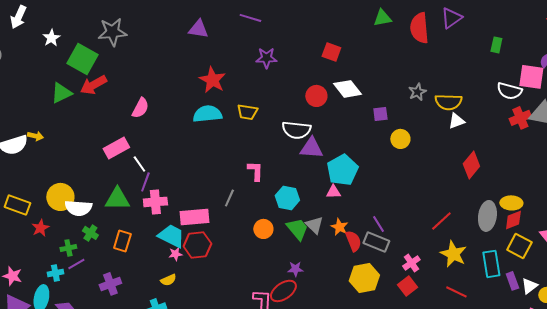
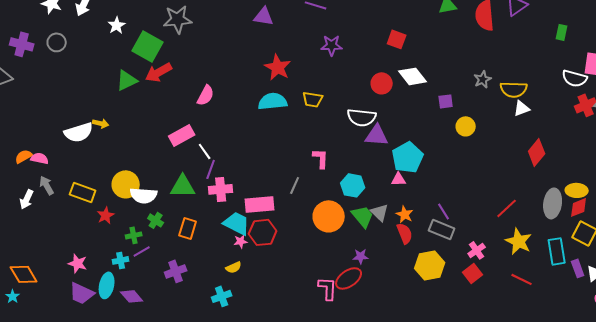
orange circle: (263, 229) -> (329, 216), size x1.6
red semicircle: (353, 241) -> (405, 233), moved

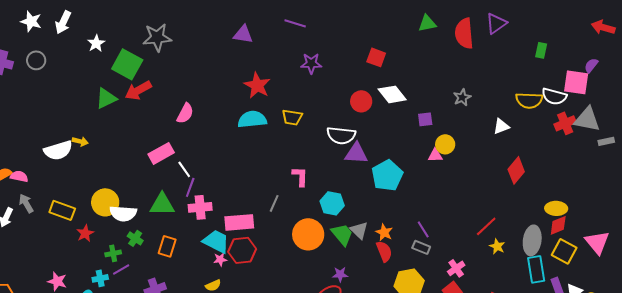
yellow semicircle: (514, 89) -> (529, 100), moved
pink triangle: (399, 179) -> (435, 155), moved
gray ellipse: (553, 203) -> (532, 240), moved
gray rectangle: (442, 229) -> (421, 247), size x0.7
yellow star: (519, 241) -> (497, 246), moved, size x0.6

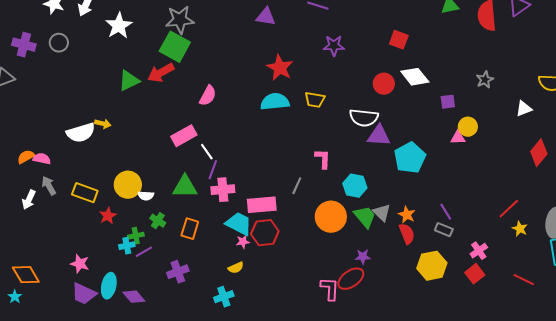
white star: (96, 43) -> (119, 26), size x1.5
green square: (127, 64) -> (175, 47), moved
white semicircle: (123, 213) -> (146, 196), size x0.6
cyan cross: (100, 278) -> (127, 246), moved

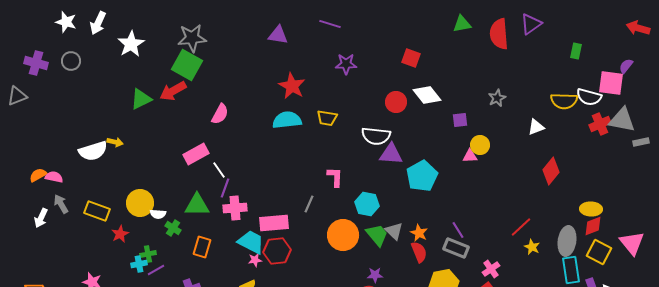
green cross: (158, 221) -> (173, 228), moved
gray rectangle: (444, 230) -> (456, 248), size x1.4

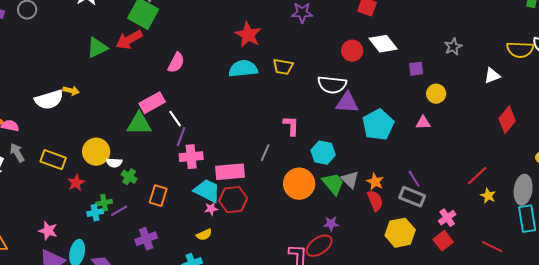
pink triangle: (470, 156) -> (423, 123), moved
green triangle: (197, 205) -> (139, 124), moved
purple line: (156, 270) -> (119, 211), moved

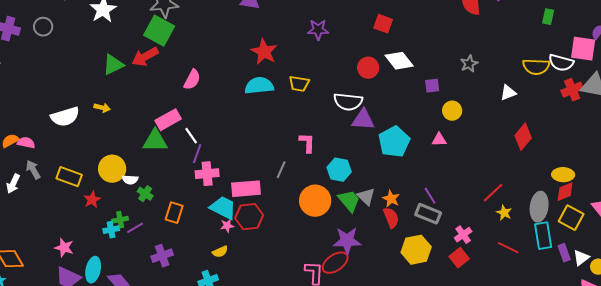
yellow arrow: (71, 91) -> (102, 108), moved
purple star: (331, 224) -> (347, 241), size x1.8
red line: (492, 247) -> (508, 248), moved

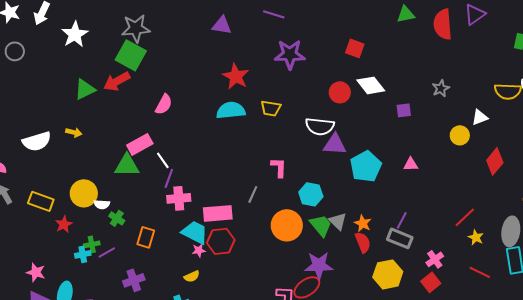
purple star: (318, 30) -> (290, 54), size x1.4
yellow circle: (452, 111) -> (460, 135), moved
purple line: (430, 196) -> (402, 220), turned 60

